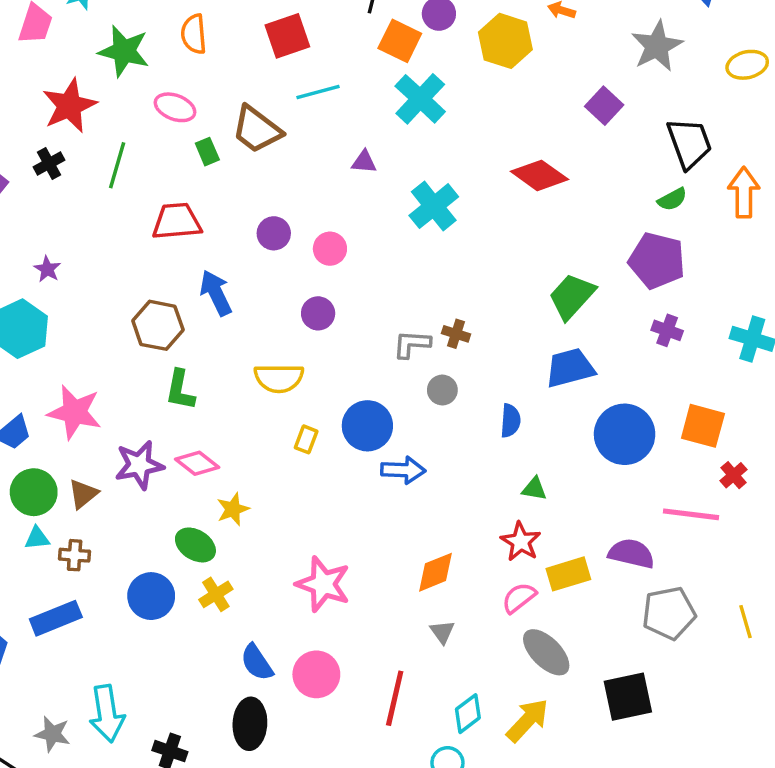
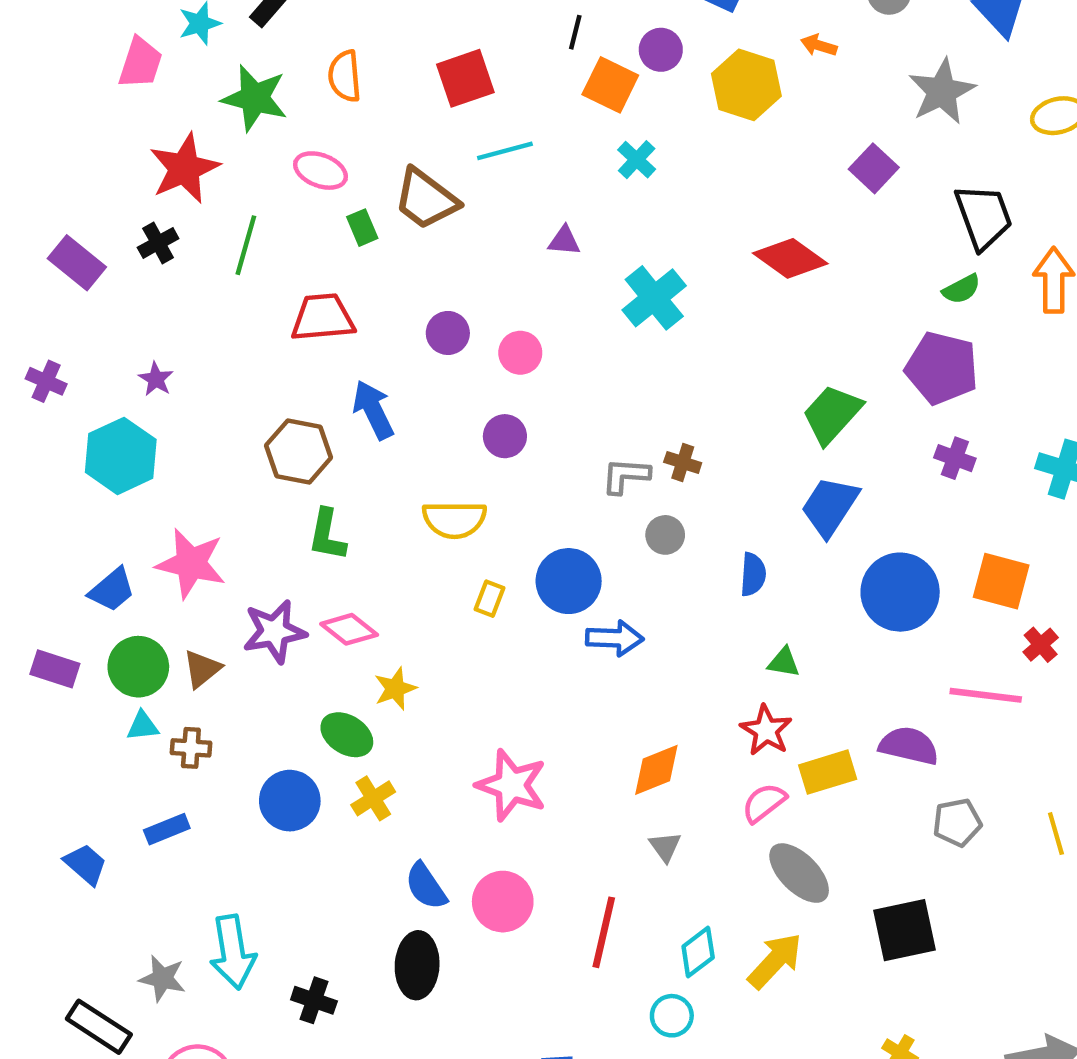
cyan cross: (420, 99) -> (637, 160), size x0.6
blue trapezoid: (570, 368) -> (830, 506), turned -42
gray pentagon: (669, 613) -> (957, 823), size x0.7
blue rectangle: (56, 618) -> (167, 829), size x0.7

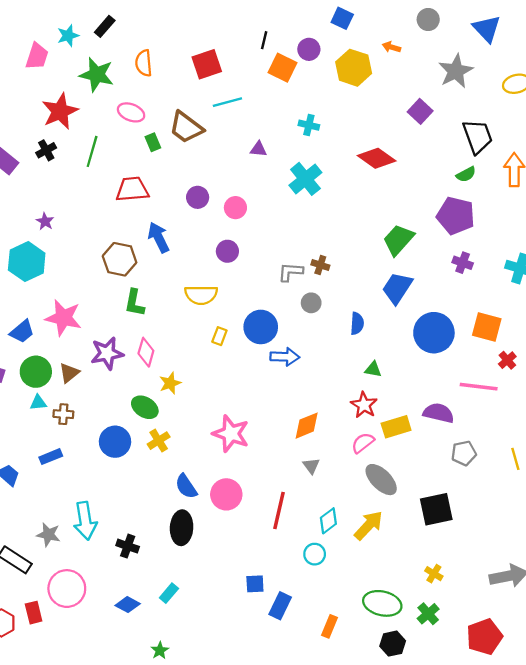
cyan cross: (637, 160) -> (309, 125), moved, turned -30
pink diamond: (349, 629) -> (146, 352), turned 68

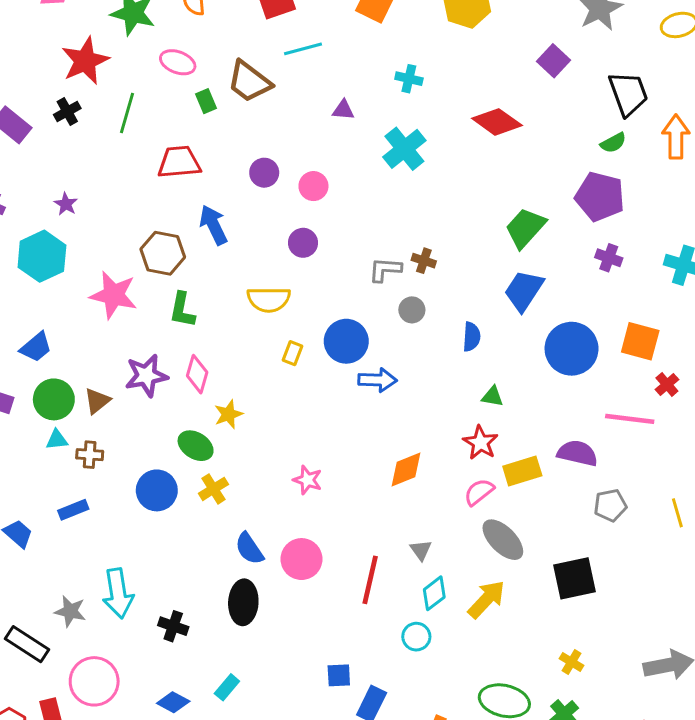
pink star: (63, 318) -> (114, 295), moved
pink star: (231, 434) -> (307, 480), size x0.6
gray triangle: (311, 466) -> (421, 550), moved

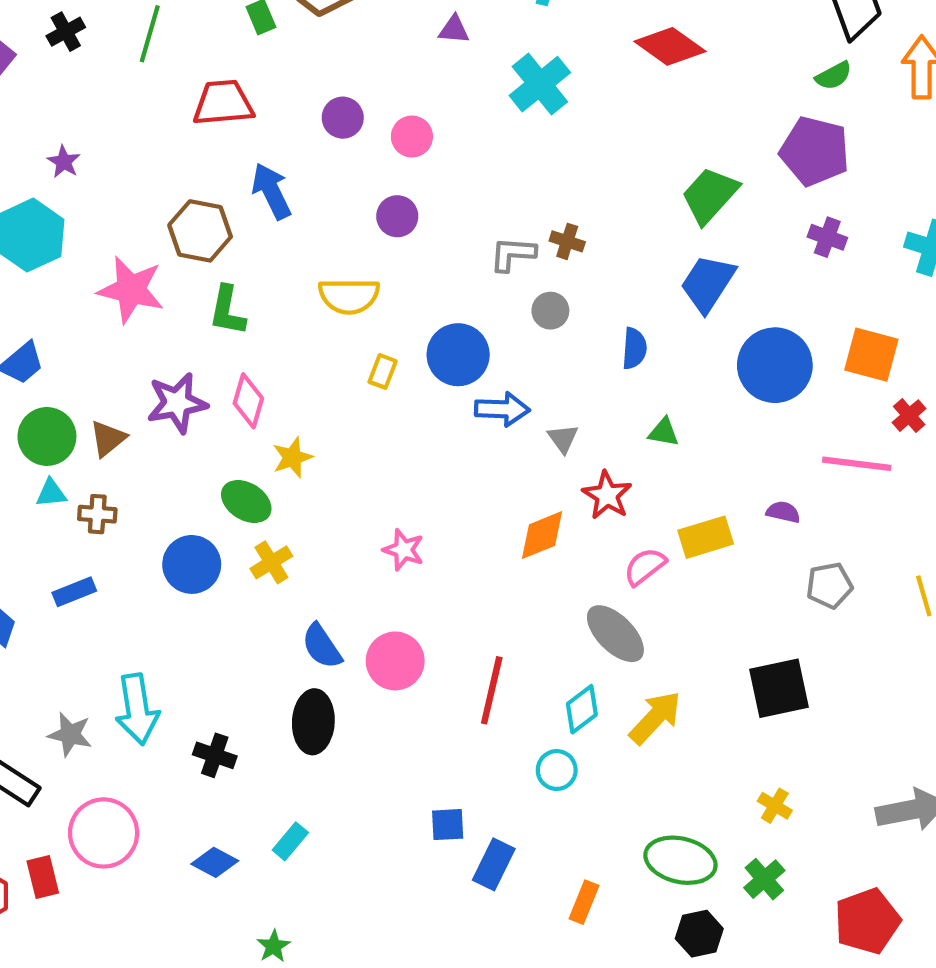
red star: (481, 443) -> (607, 495), moved
purple semicircle: (577, 453) -> (783, 512), size x0.6
gray ellipse: (503, 540) -> (615, 634), moved
gray triangle: (421, 550) -> (563, 439), moved

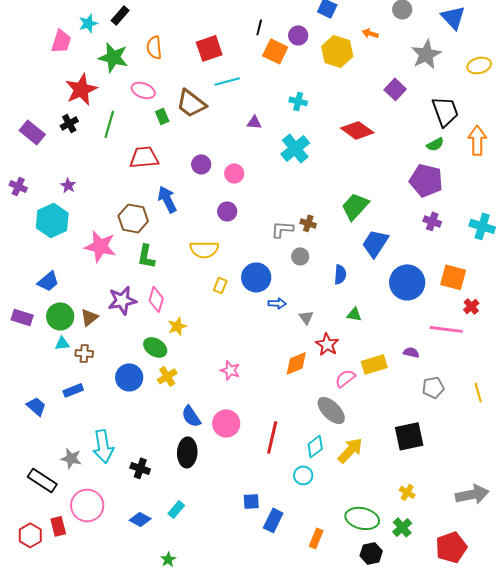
green trapezoid: (710, 195) -> (355, 206), moved
blue arrow: (502, 409) -> (277, 303), size x0.7

